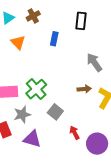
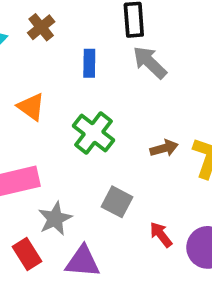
orange triangle: (18, 42) -> (31, 107), moved
gray arrow: (94, 62) -> (150, 62), moved
green cross: (36, 89) -> (93, 133), moved

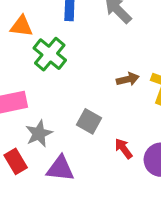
orange triangle: (31, 107) -> (21, 26), moved, turned -30
green cross: (93, 133) -> (50, 54), moved

